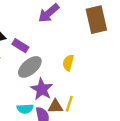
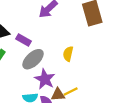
yellow line: (69, 104) -> (71, 92), turned 48

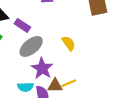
yellow semicircle: (68, 54) -> (69, 43), turned 128

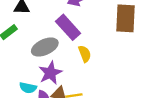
purple rectangle: (22, 25) -> (68, 27), moved, size x1.5

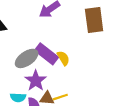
purple rectangle: (68, 27) -> (47, 54), moved

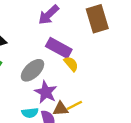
purple rectangle: (47, 54) -> (59, 48), moved

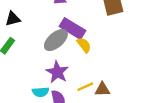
gray ellipse: (33, 70) -> (56, 40), moved
brown triangle: (61, 109) -> (102, 89), moved

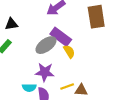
purple star: (57, 72) -> (45, 72), turned -30

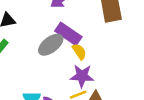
purple star: (45, 72) -> (82, 76), moved

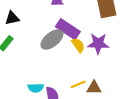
purple star: (82, 76) -> (98, 44), moved

